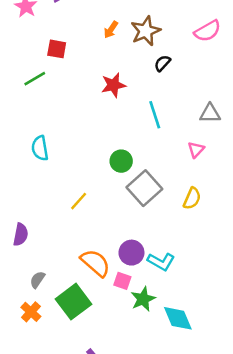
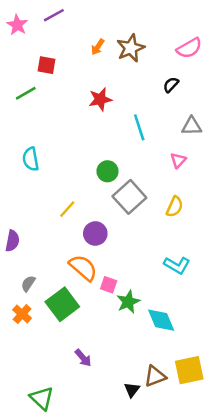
black semicircle: (162, 63) -> (171, 85), moved
purple circle: (131, 253) -> (95, 234), moved
cyan L-shape: (161, 262) -> (177, 265), moved

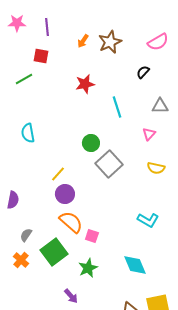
purple line: (54, 15) -> (47, 27), moved, turned -66
pink star: (17, 25) -> (17, 23), turned -30
yellow semicircle: (175, 207) -> (156, 168), moved, turned 78
purple circle: (95, 234) -> (65, 194), moved
green star: (128, 302) -> (88, 268), moved

